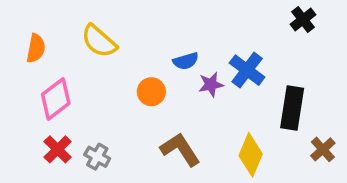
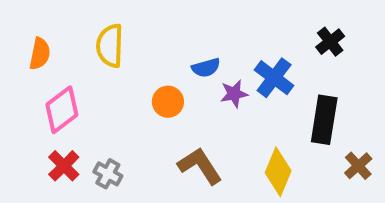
black cross: (303, 20) -> (330, 42), moved
yellow semicircle: (99, 41) -> (110, 46), turned 51

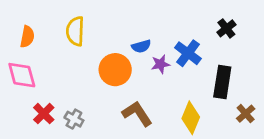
orange circle: (168, 102) -> (115, 70), size x1.5
pink diamond: (62, 110) -> (22, 75), moved, turned -68

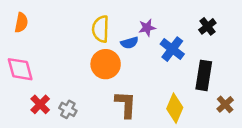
yellow semicircle: (75, 31) -> (101, 29), moved
orange semicircle: (27, 37) -> (21, 23), moved
purple star: (160, 64) -> (147, 28), moved
brown L-shape: (137, 114) -> (126, 104), turned 36

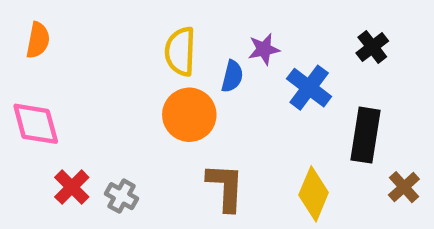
blue semicircle: (129, 43) -> (232, 76), turned -60

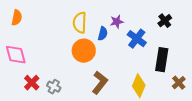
brown L-shape: (225, 187) -> (100, 83), turned 35

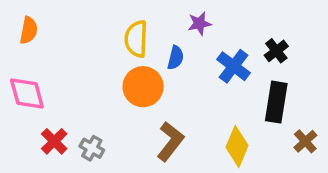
black cross: (165, 21) -> (276, 51), moved
purple star: (117, 22) -> (199, 23), moved

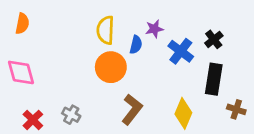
purple star: (199, 23) -> (154, 29), moved
red cross: (54, 141) -> (33, 120), moved
brown cross: (305, 141) -> (236, 109), turned -30

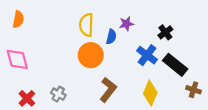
black cross: (214, 39) -> (165, 32), moved
blue cross: (181, 51) -> (147, 55), moved
black rectangle: (214, 79) -> (175, 65), turned -60

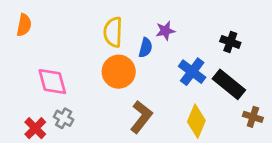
black cross: (165, 32) -> (230, 42), moved, turned -32
pink diamond: (17, 59) -> (52, 82), moved
gray cross: (58, 94) -> (64, 118), moved

